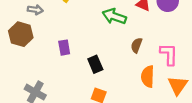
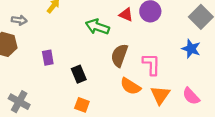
brown semicircle: (137, 45) -> (119, 55), size x1.5
orange semicircle: (148, 76) -> (130, 86), turned -60

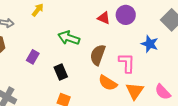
green arrow: (97, 27) -> (69, 38), moved
blue star: (191, 49) -> (150, 44), moved
purple rectangle: (48, 58) -> (33, 57), turned 40

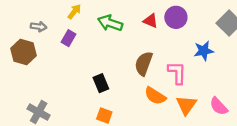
green arrow: (69, 38) -> (110, 23), moved
blue star: (150, 44) -> (204, 51), turned -30
purple rectangle: (33, 57) -> (69, 38), moved

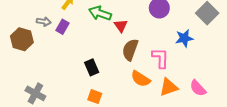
red triangle: (151, 21) -> (121, 26), moved, turned 32
gray arrow: (39, 27) -> (44, 22), moved
orange triangle: (186, 105) -> (169, 87), turned 36

